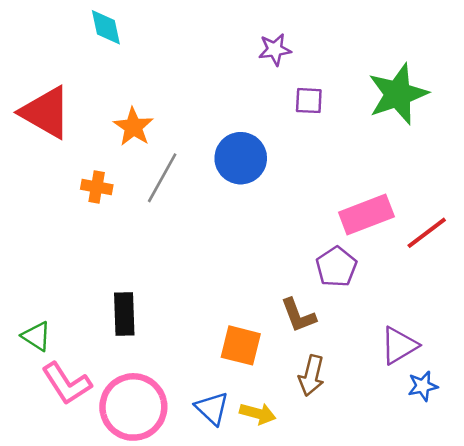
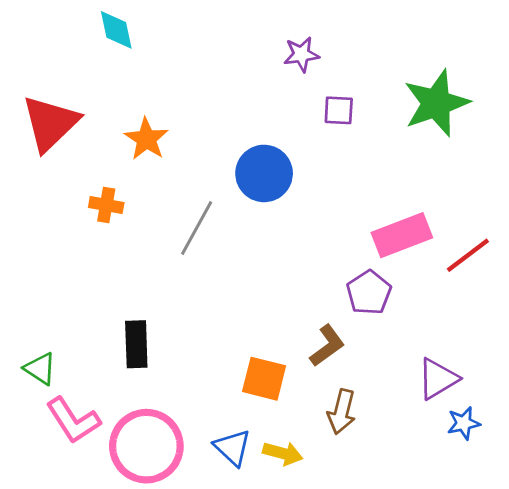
red triangle: (46, 112) -> (50, 123), turned 46
gray line: (162, 178) -> (197, 228), moved
brown L-shape: (298, 315) -> (327, 346), turned -105

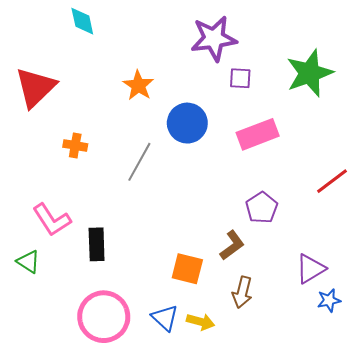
purple star: (301, 54) -> (214, 38), size x1.8
orange star: (146, 139) -> (138, 85), moved
pink rectangle: (402, 235) -> (258, 134), moved
pink L-shape: (73, 420) -> (52, 220), moved

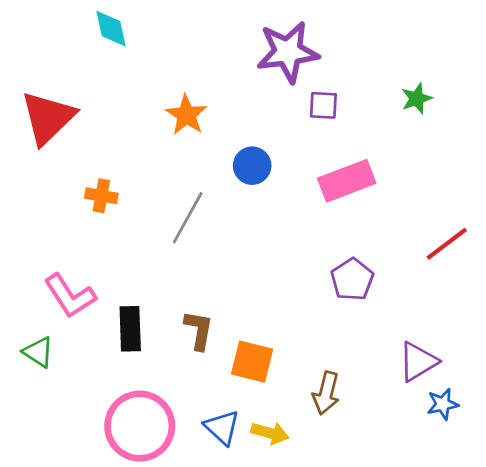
green star: (310, 73) -> (417, 99), size x0.5
blue circle: (187, 123) -> (252, 166), size x0.7
brown L-shape: (232, 245) -> (199, 330), moved, turned -44

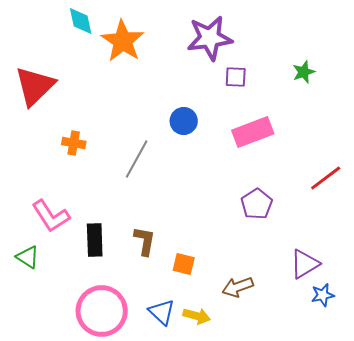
orange star: (186, 115) -> (123, 41), moved, size x1.4
orange square: (252, 362) -> (184, 264), size x0.7
brown arrow: (326, 393) -> (238, 287), turned 56

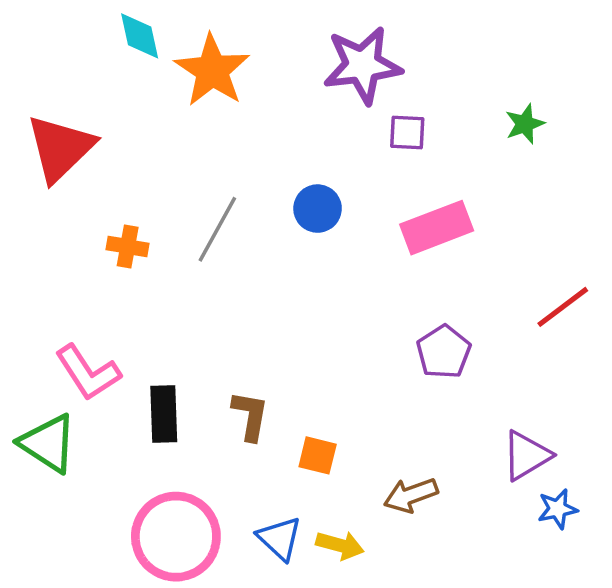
gray line: (137, 159) -> (217, 229), moved
green triangle: (28, 257) -> (48, 443), size x1.5

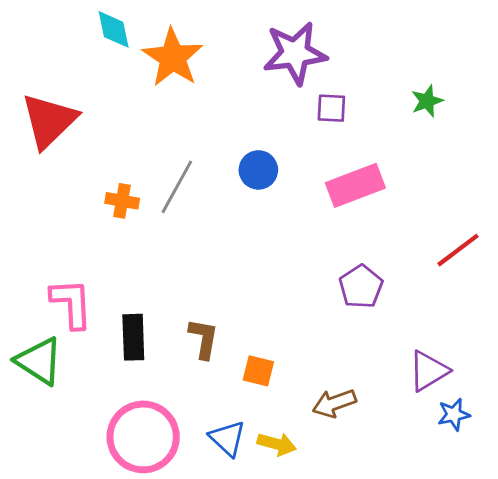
orange cross: (128, 247) -> (122, 201), moved
pink L-shape: (88, 373) -> (71, 303), turned -150

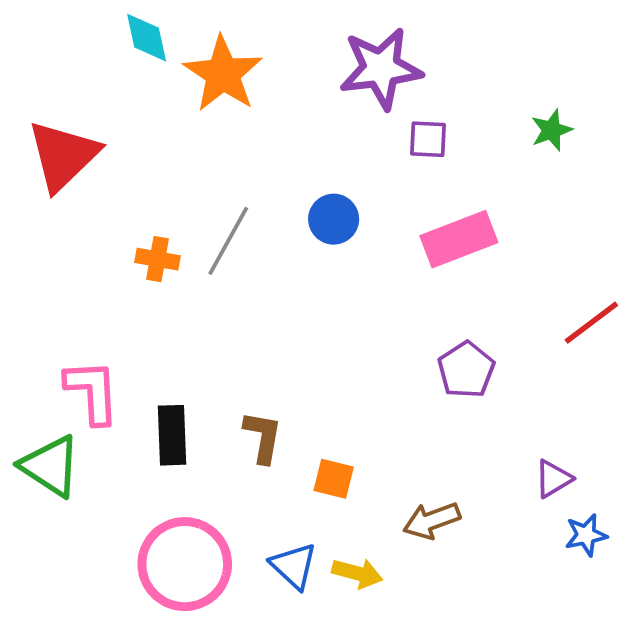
purple triangle: (428, 371) -> (553, 479), size x0.7

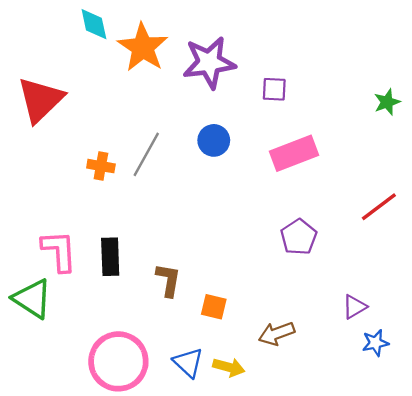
purple star: (381, 68) -> (209, 62), moved
green star: (551, 130) -> (387, 102), moved
black rectangle: (172, 435) -> (110, 257), moved

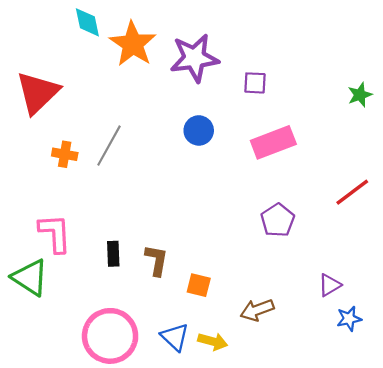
gray line: (146, 154) -> (109, 146), moved
orange cross: (101, 166) -> (65, 154), moved
black rectangle: (110, 257) -> (113, 254), moved, size x0.7

